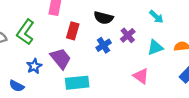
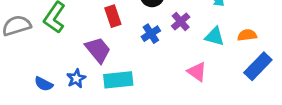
red rectangle: (73, 31) -> (113, 16), turned -35
cyan triangle: (155, 47) -> (215, 36), turned 35
blue star: (34, 66) -> (76, 78), moved

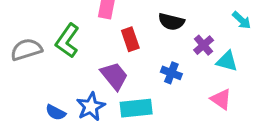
blue cross: (151, 34) -> (171, 73), moved, turned -36
cyan triangle: (215, 36) -> (227, 61), moved
blue star: (76, 78) -> (91, 107), size x1.4

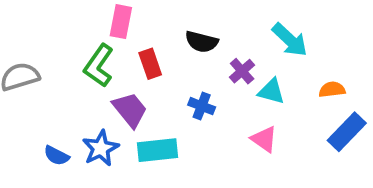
cyan arrow: (242, 20) -> (290, 40), size x1.5
green L-shape: (67, 41) -> (99, 66), moved

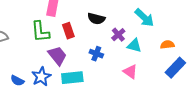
green L-shape: (99, 66) -> (40, 32), turned -40

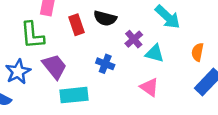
red rectangle: (68, 31) -> (77, 25), moved
orange semicircle: (167, 45) -> (198, 52), turned -72
blue star: (41, 77) -> (18, 72), moved

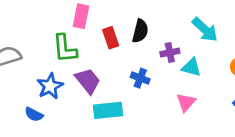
black semicircle: (105, 18) -> (140, 31), turned -90
purple cross: (134, 39) -> (170, 53), turned 30
pink triangle: (149, 87) -> (186, 102), turned 36

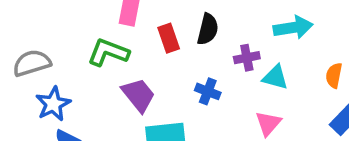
cyan arrow: (205, 30) -> (293, 27), turned -52
green L-shape: (65, 48) -> (108, 52), turned 116
blue star: (50, 86) -> (53, 104), moved

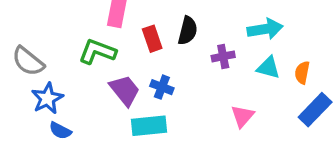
gray semicircle: (32, 63) -> (28, 61), turned -124
cyan triangle: (275, 77) -> (268, 68), moved
blue cross: (208, 91) -> (162, 87), moved

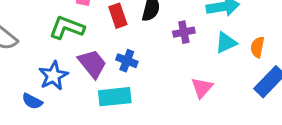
cyan triangle: (268, 68) -> (226, 43), turned -40
blue star: (47, 98) -> (53, 76), moved

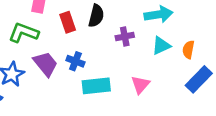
cyan rectangle: (115, 97) -> (96, 86), moved

